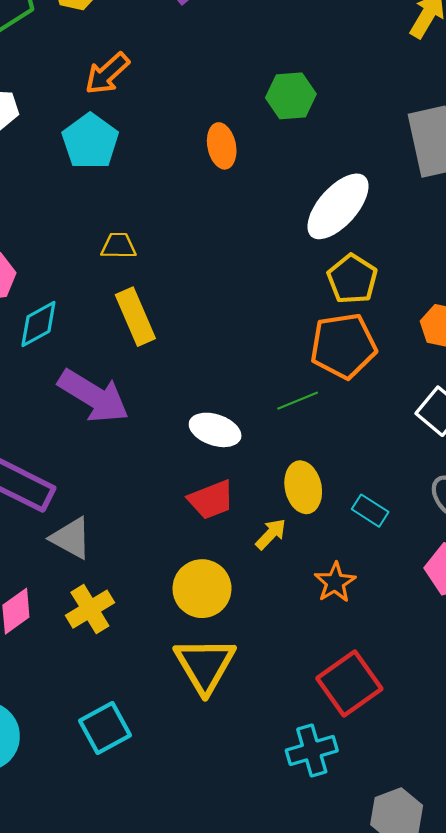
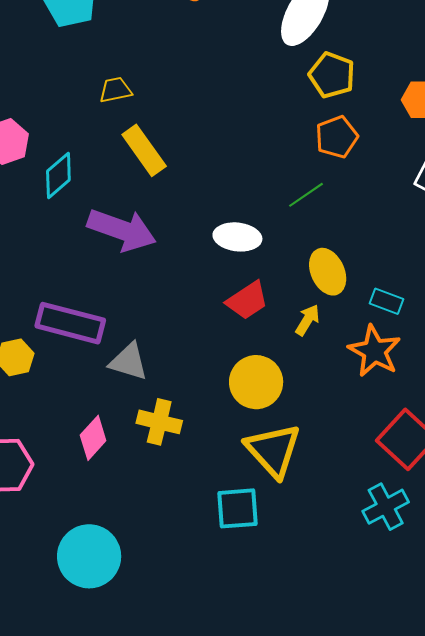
orange pentagon: (343, 346) -> (337, 137), size x0.7
cyan rectangle: (370, 511) -> (386, 301), moved
orange star: (335, 582) -> (374, 351), size x1.4
yellow cross: (90, 609) -> (159, 422), turned -33
cyan square: (105, 728) -> (238, 508), moved, turned 36

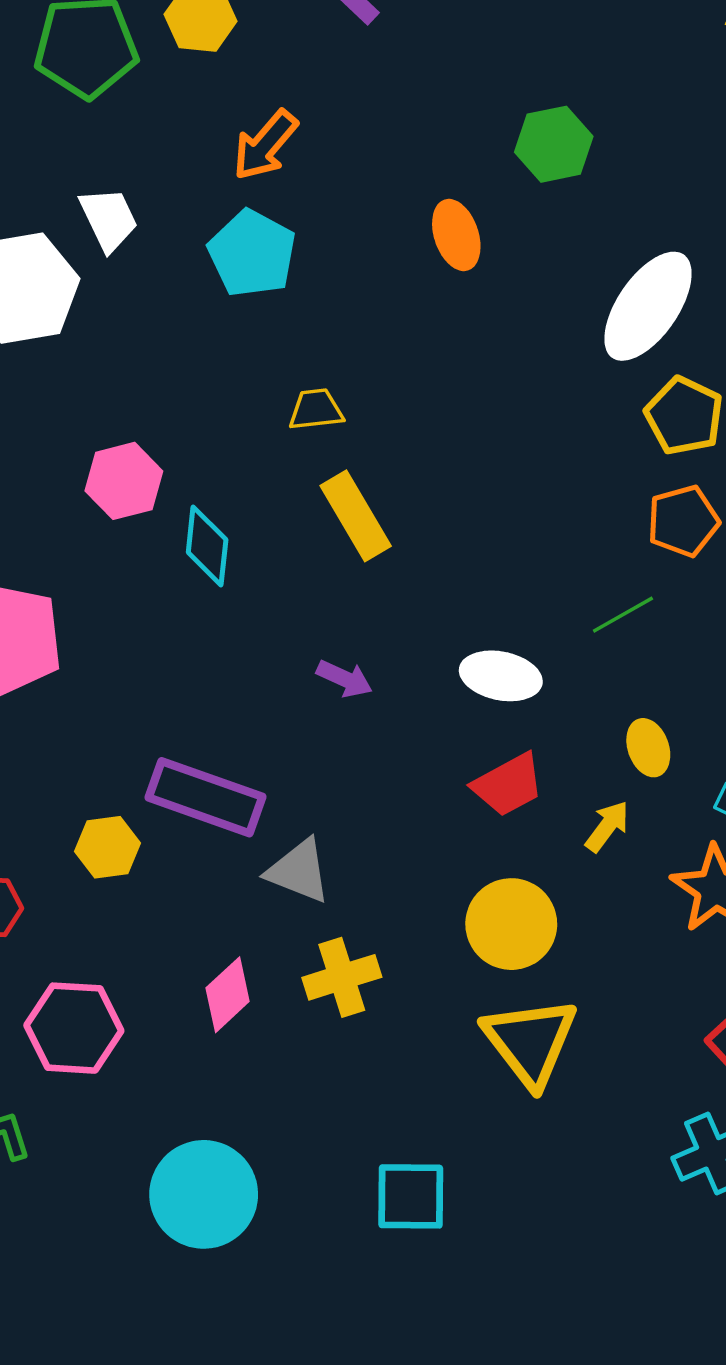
cyan diamond: (58, 175) -> (207, 546), turned -48
purple arrow: (122, 230) -> (345, 679), moved, size x0.5
yellow ellipse: (328, 272) -> (648, 748), size x0.7
yellow cross: (159, 422) -> (342, 977), turned -36
cyan square: (238, 508) -> (411, 1196), moved

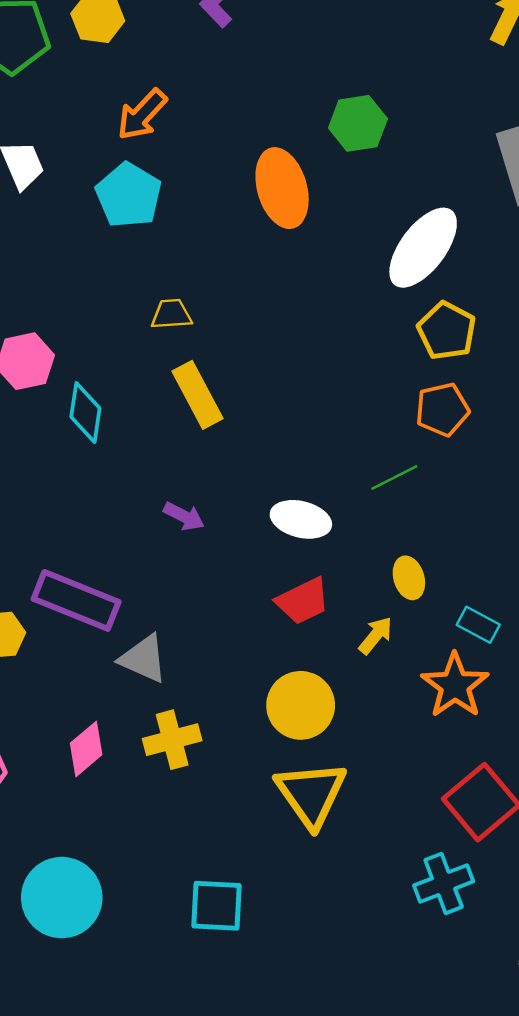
orange ellipse: (456, 235) -> (282, 188), size x1.5

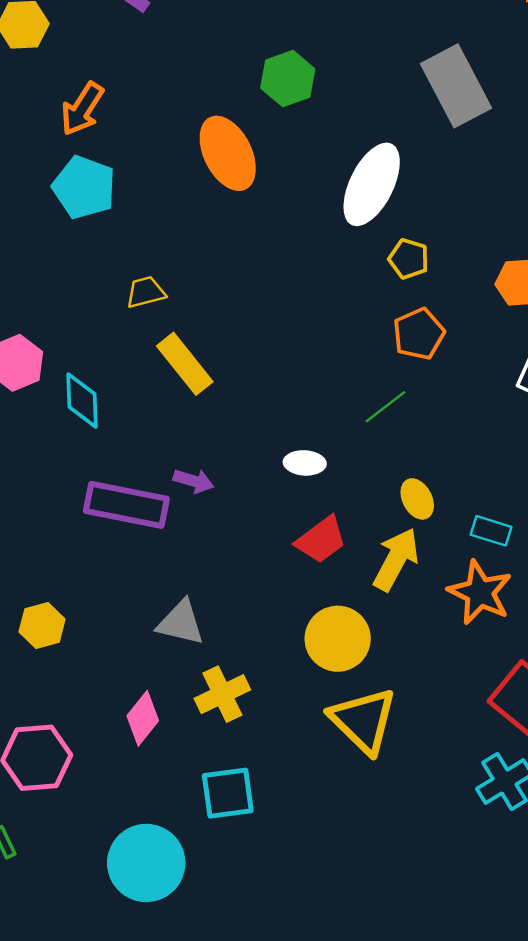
yellow pentagon: (447, 331) -> (409, 259), size x0.7
white ellipse: (301, 519) -> (305, 463), size x0.7
purple rectangle: (76, 600) -> (126, 505), moved
yellow arrow: (376, 635) -> (396, 559), size x1.6
cyan square: (217, 906) -> (228, 793), moved

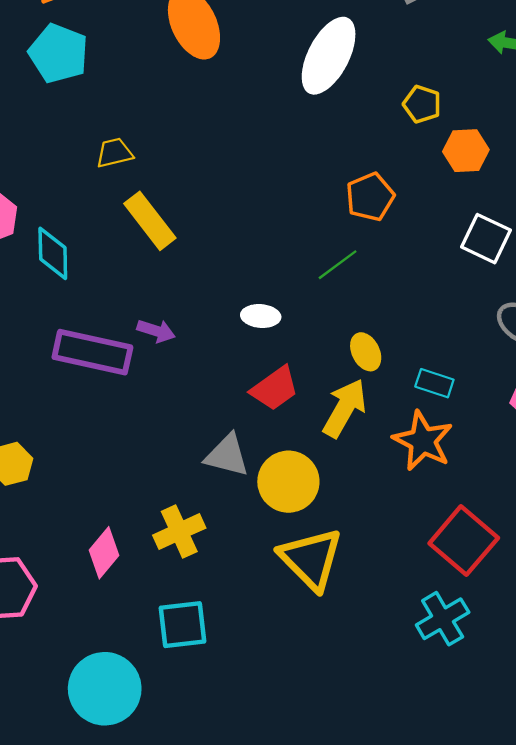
yellow pentagon: (409, 259) -> (422, 104), moved
gray triangle: (181, 623) -> (227, 455), moved

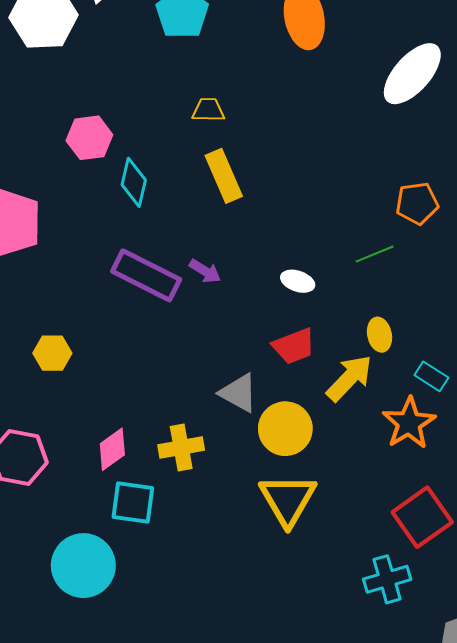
cyan square: (183, 625) -> (133, 503), moved

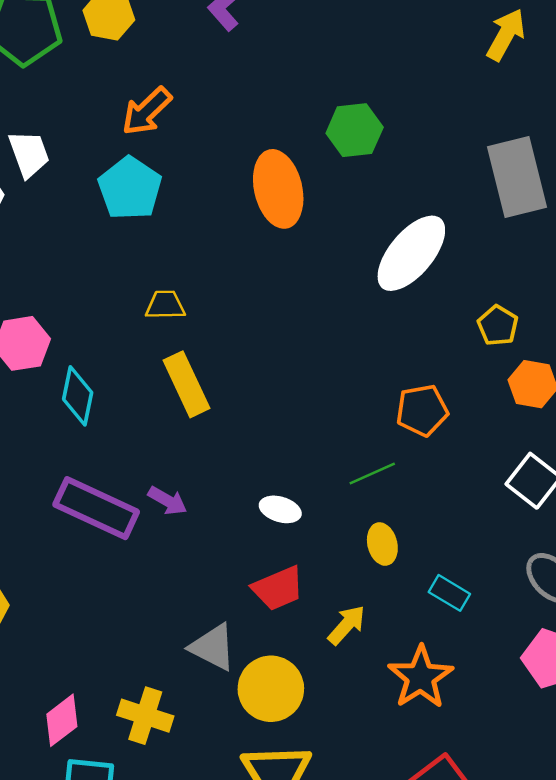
yellow ellipse: (380, 335) -> (382, 544), moved
cyan rectangle: (431, 376) -> (449, 593), moved
yellow arrow: (349, 378) -> (347, 625), size x0.7
yellow cross: (181, 448) -> (145, 716), turned 30

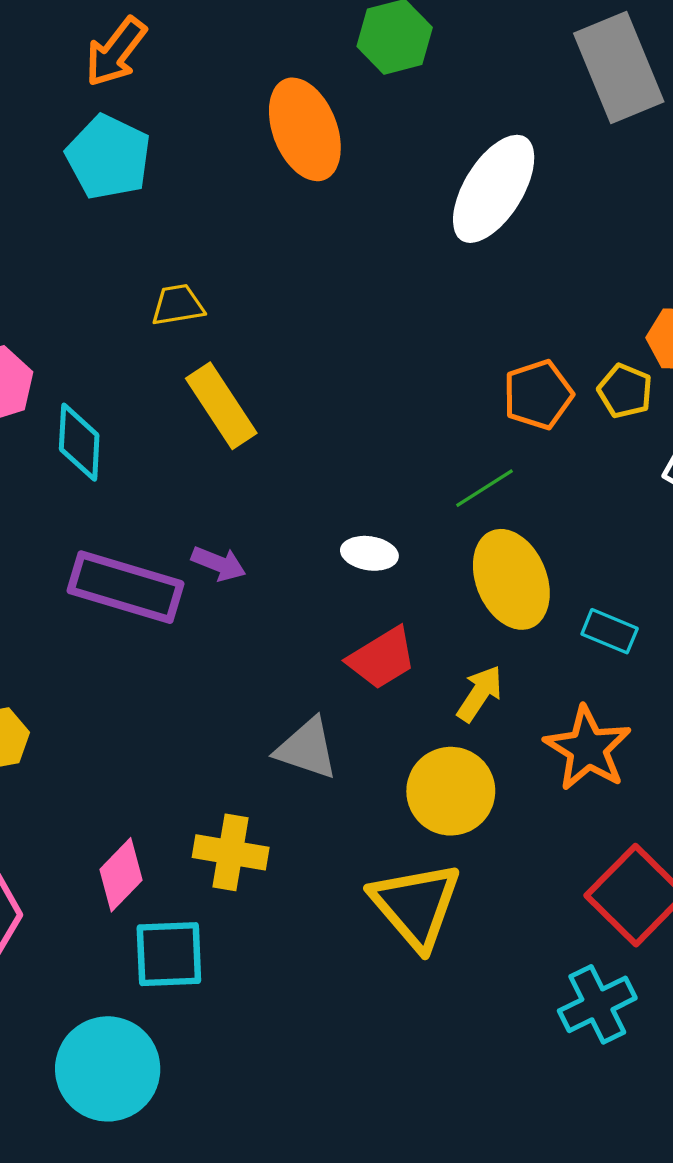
yellow pentagon: (498, 326) -> (625, 391), moved
yellow ellipse: (382, 544) -> (511, 579), size x1.8
yellow circle: (271, 689) -> (451, 791), moved

